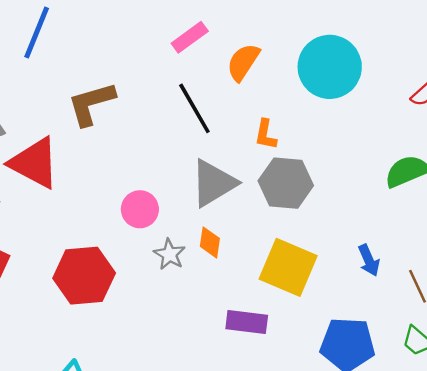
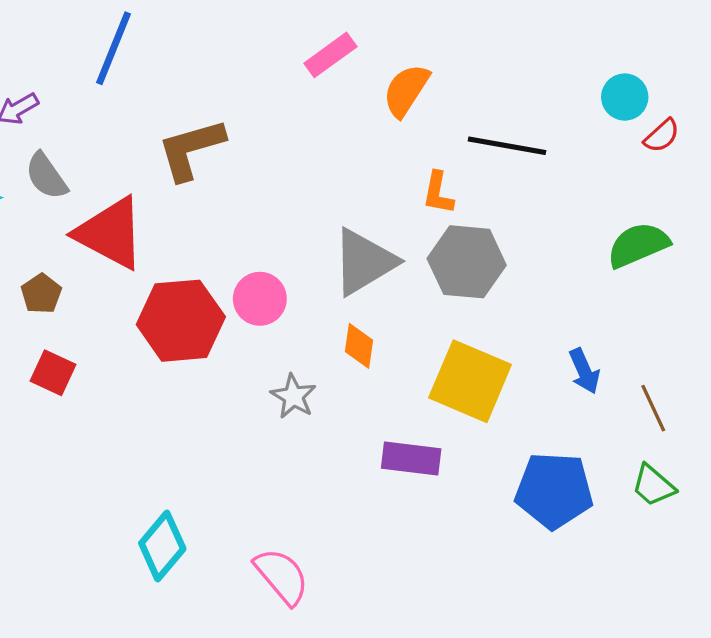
cyan circle: (330, 67) -> (625, 97), moved, size x0.5
black line: (194, 108) -> (507, 146), moved, turned -50
gray star: (170, 254) -> (293, 396), moved
red hexagon: (84, 276) -> (181, 321), moved

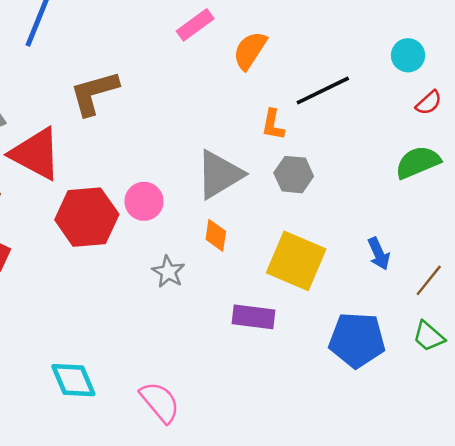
red semicircle: (662, 136) -> (429, 103), moved
black line: (507, 146) -> (323, 91), turned -36
gray hexagon: (467, 262) -> (294, 175), size x0.7
brown line: (653, 408) -> (429, 280), turned 64
cyan diamond: (162, 546) -> (73, 380), turned -63

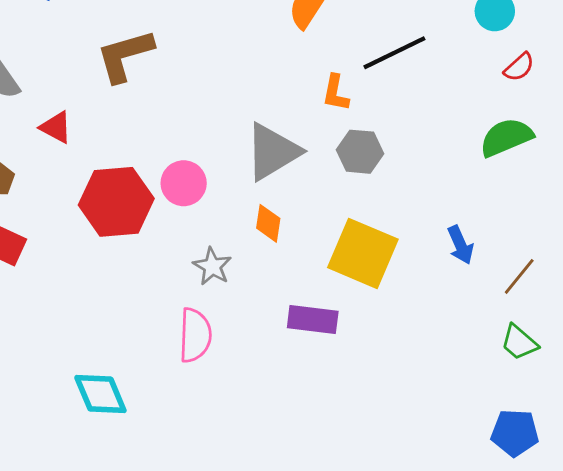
red triangle: (36, 154) -> (56, 127), size x0.5
blue pentagon: (357, 340) -> (515, 433), moved, size x0.7
pink semicircle: (160, 402) -> (195, 335), moved, turned 42

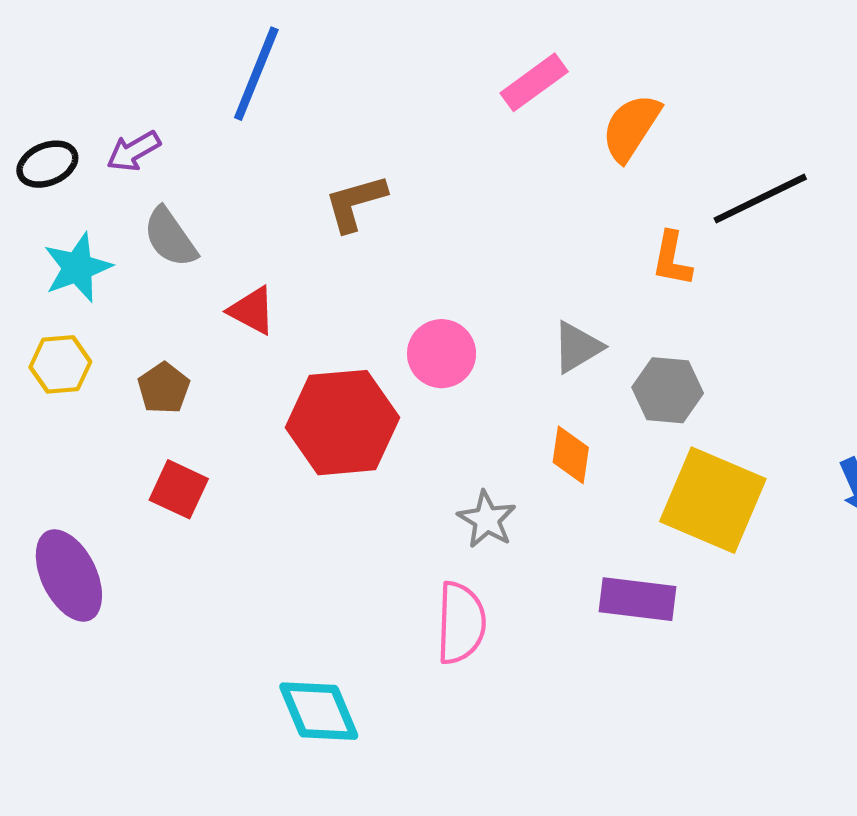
brown L-shape: (125, 56) -> (355, 203), size x0.7
gray triangle: (273, 152) -> (577, 347), size x0.6
gray hexagon: (360, 152) -> (668, 390), moved
pink circle: (184, 183) -> (442, 354), moved

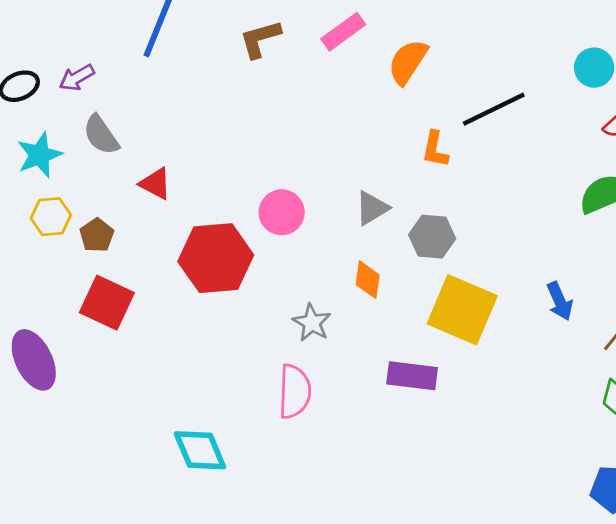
brown L-shape: (355, 203) -> (260, 39), moved
yellow hexagon: (60, 364) -> (51, 217), moved
red square: (179, 489) -> (107, 303), size x1.4

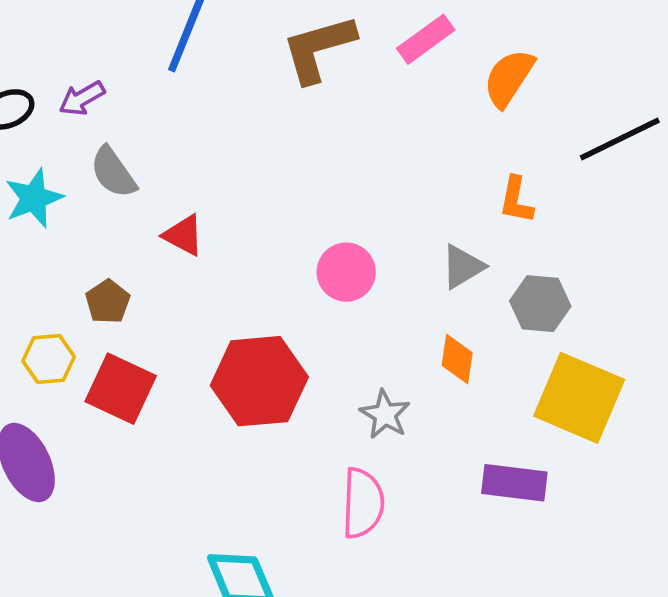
brown L-shape: (260, 39) -> (318, 48), size x1.4
orange L-shape: (435, 149) -> (516, 200), moved
yellow hexagon: (51, 217) -> (49, 359), moved
red hexagon: (216, 258) -> (259, 381), moved

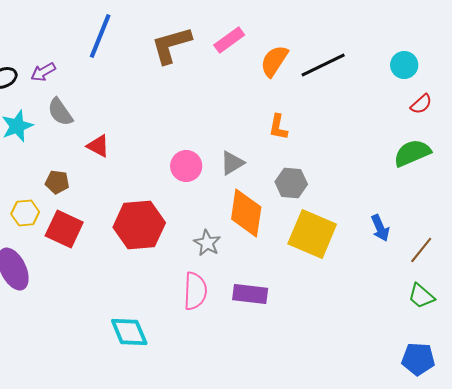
black line: (620, 139) -> (323, 65), moved
gray triangle: (463, 267) -> (232, 163), moved
brown pentagon: (108, 302) -> (57, 182), turned -30
orange diamond: (457, 359) -> (246, 213), size x1.8
purple rectangle: (514, 483) -> (250, 294), moved

